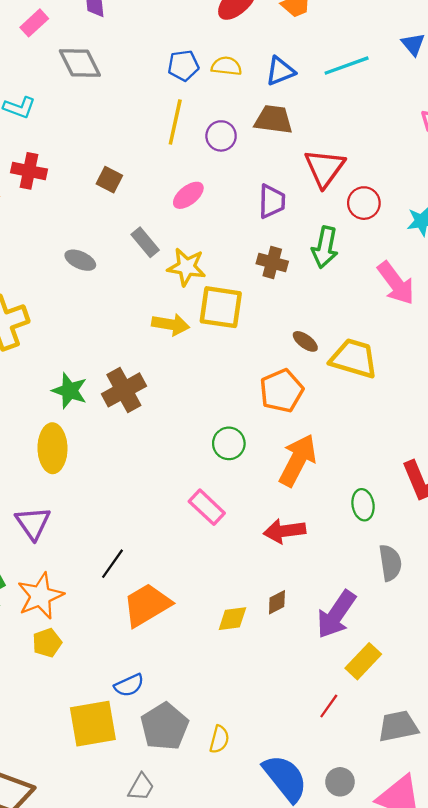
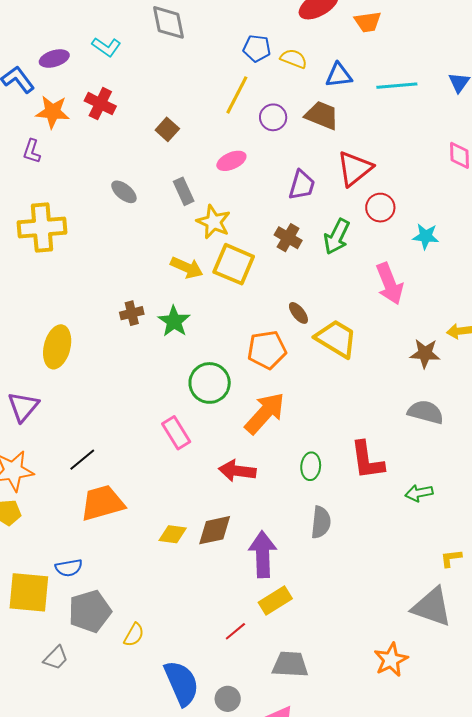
brown cross: (124, 390) -> (132, 313), size x0.6
green star: (70, 391) -> (174, 321), moved
green circle: (229, 443) -> (210, 383), size x1.4
brown diamond: (277, 602) -> (215, 530), size x1.6
purple arrow: (336, 614) -> (263, 554), turned 129

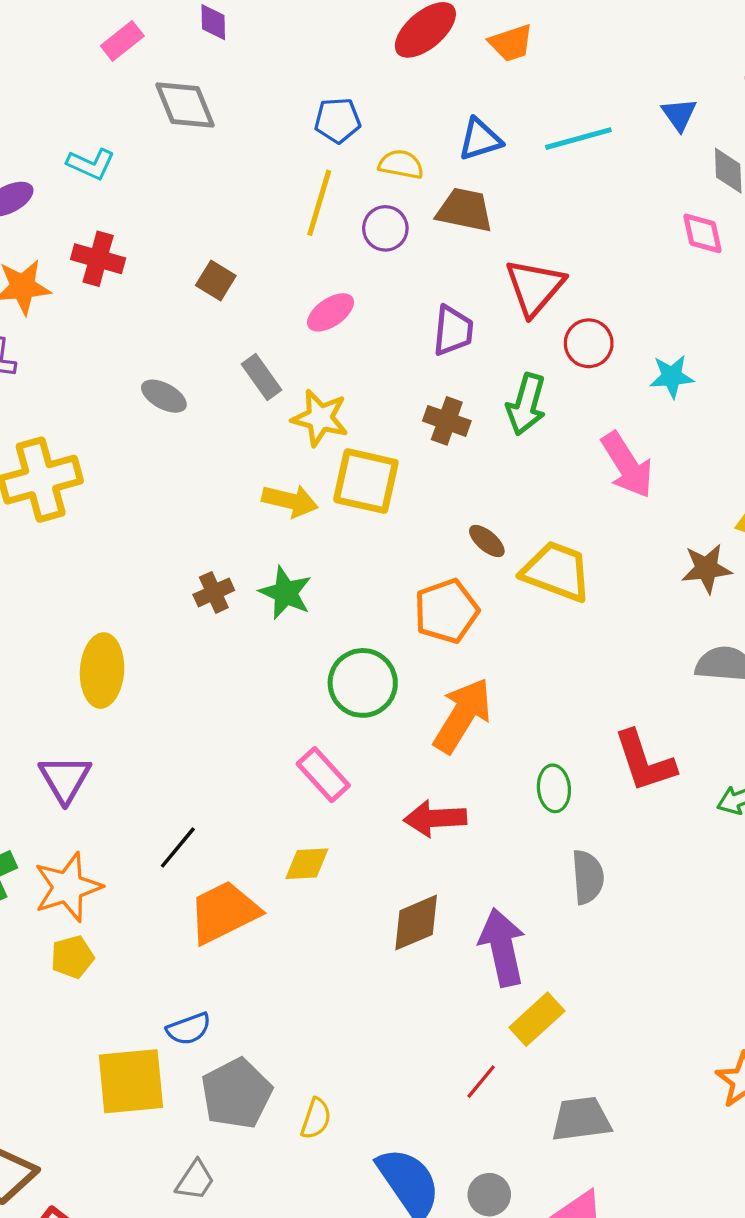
yellow semicircle: (294, 59) -> (401, 164), moved
yellow diamond: (173, 534) -> (307, 864), moved

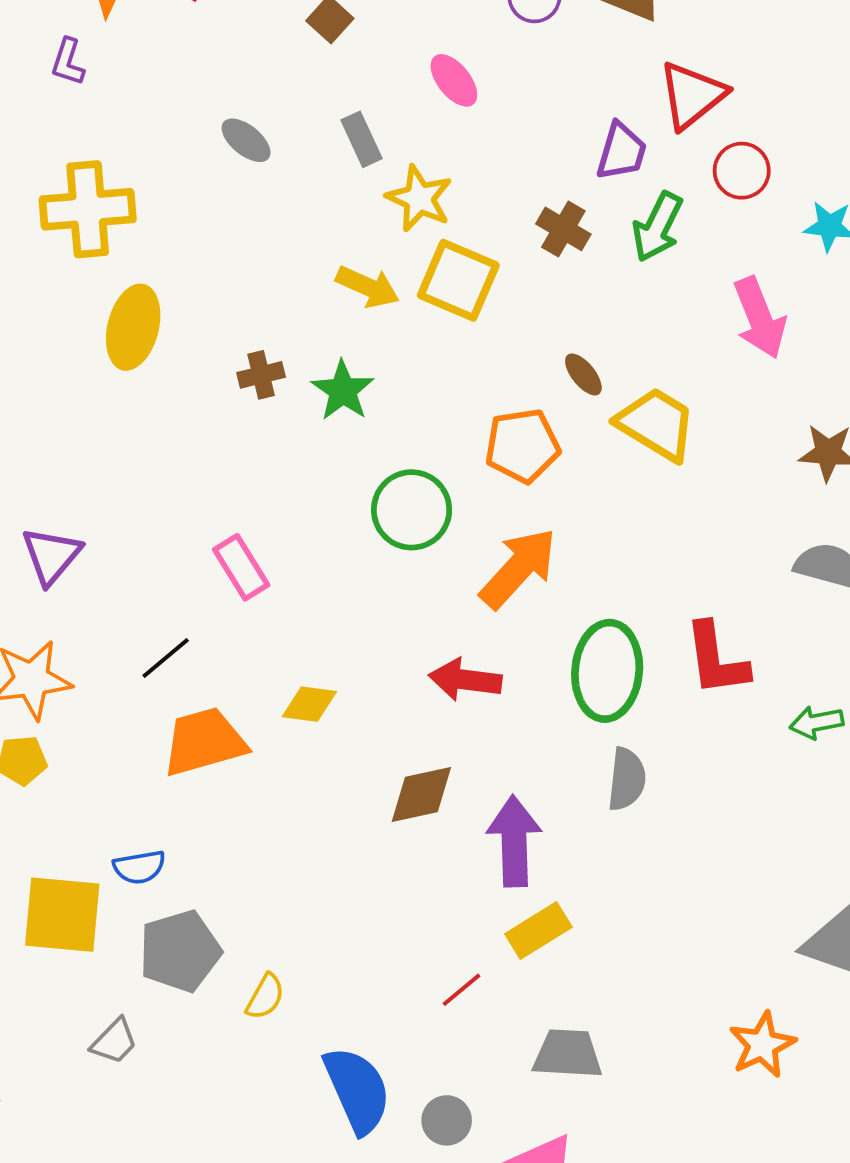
pink ellipse: (331, 312) -> (454, 80), turned 75
purple trapezoid: (453, 331) -> (621, 151), moved
yellow ellipse: (102, 671) -> (133, 327), moved
pink rectangle: (323, 775) -> (241, 567), moved
green ellipse: (554, 788) -> (607, 671), size x1.8

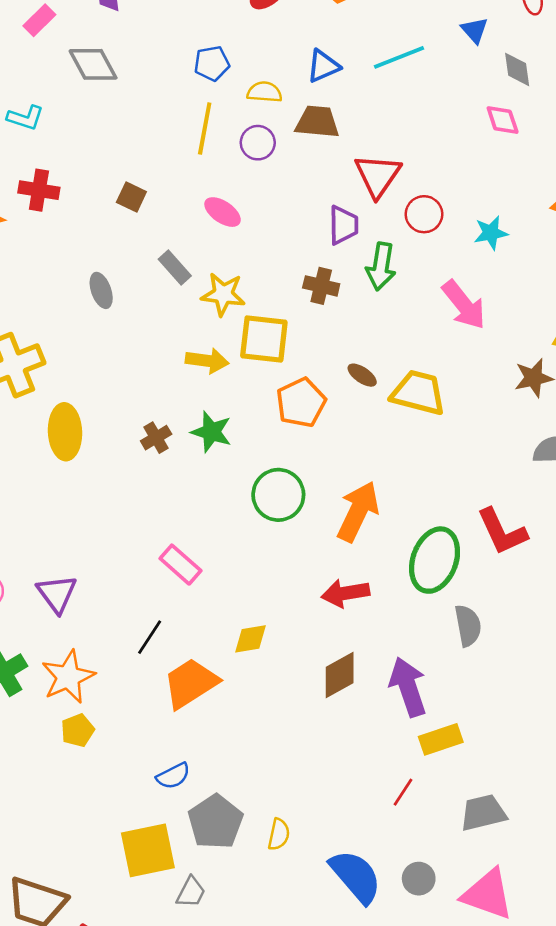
gray ellipse: (246, 140) -> (101, 290), turned 48
orange pentagon: (522, 446) -> (301, 403), moved
green ellipse: (607, 671) -> (435, 560), turned 32
yellow square: (62, 915) -> (148, 850), moved
yellow rectangle: (538, 931) -> (441, 739), turned 30

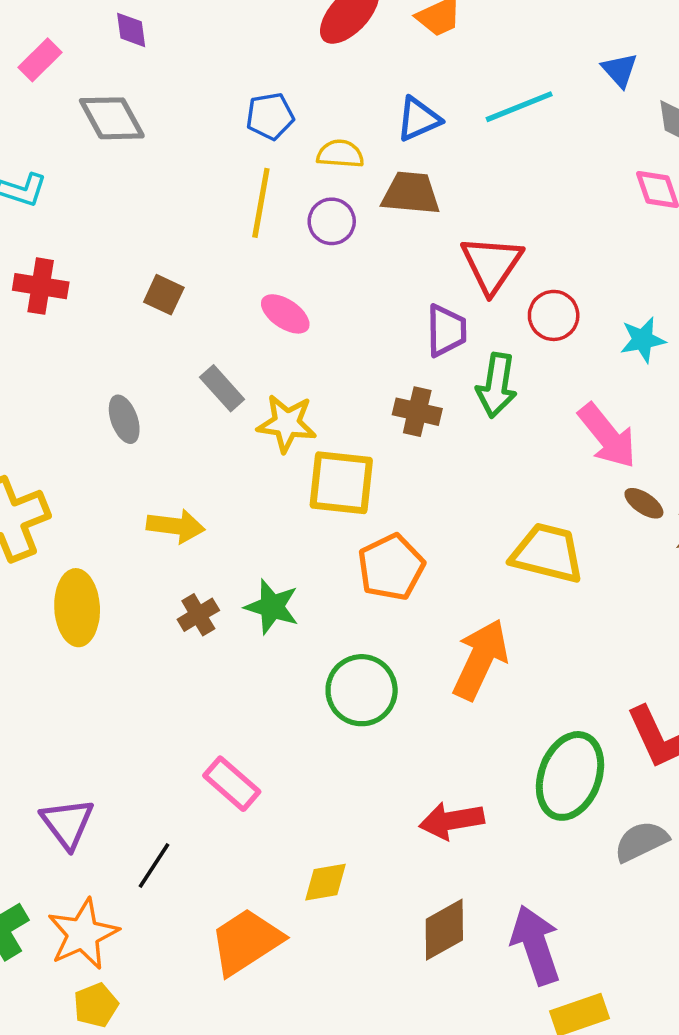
yellow arrow: (207, 361) -> (176, 526), moved
brown ellipse: (362, 375) -> (644, 503), moved
orange arrow: (358, 512) -> (480, 659), moved
gray semicircle: (468, 626) -> (641, 841), moved, turned -105
black line: (150, 637) -> (154, 865), moved

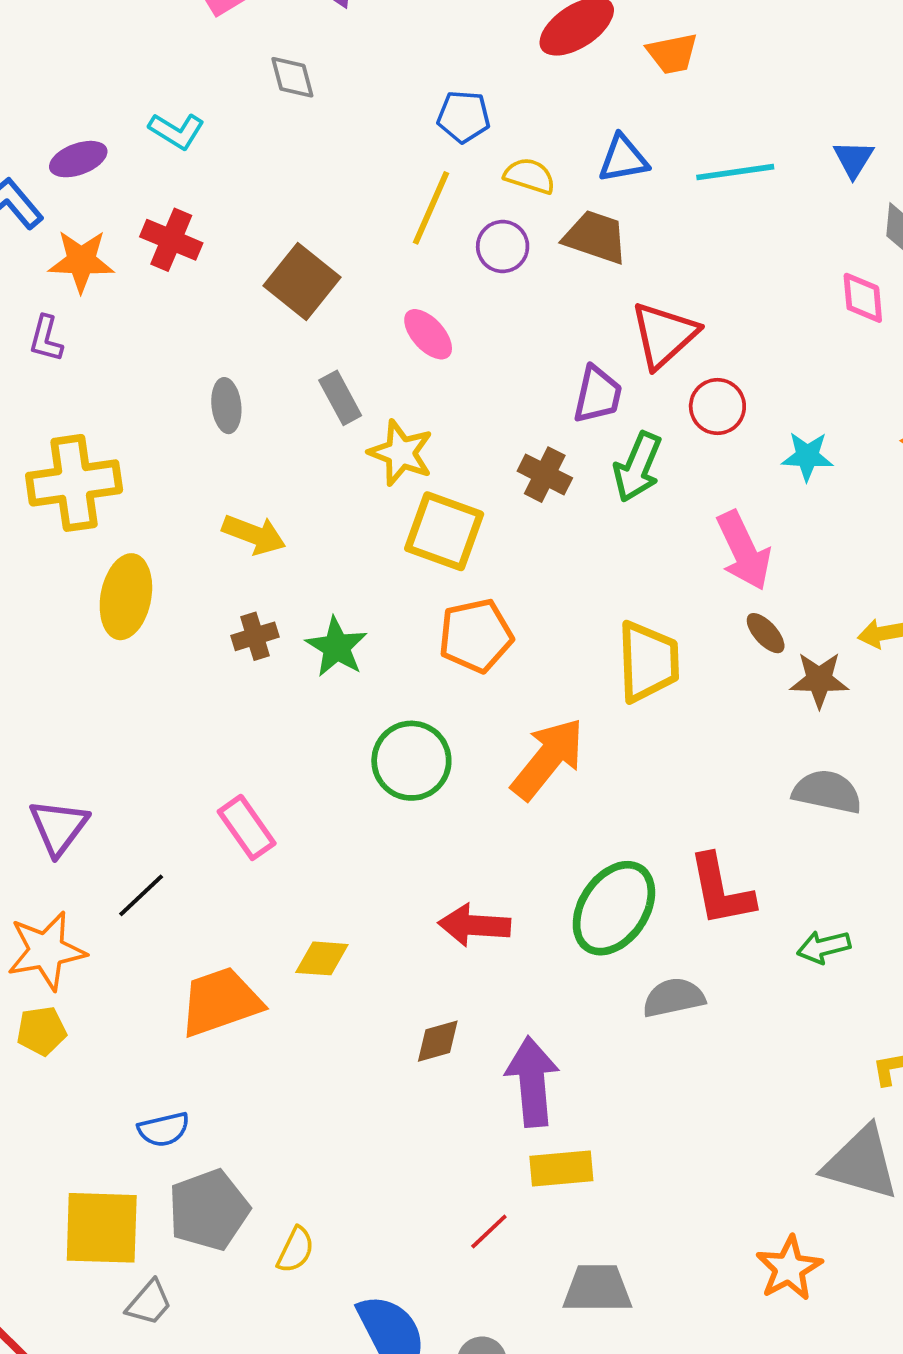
gray diamond: (112, 118) -> (292, 77), size x0.7
brown square: (164, 295) -> (302, 281), size x1.6
yellow trapezoid: (547, 553) -> (648, 662), turned 60
brown diamond: (444, 930) -> (438, 1041), size x0.7

